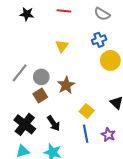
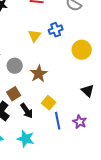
blue cross: (99, 40) -> (56, 30), moved
brown square: (40, 96) -> (14, 94), moved
yellow square: (87, 111) -> (49, 103), moved

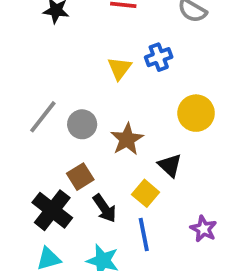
yellow circle: (82, 50) -> (196, 113), moved
black triangle: (88, 91) -> (170, 165), moved
blue line: (58, 121) -> (144, 234), moved

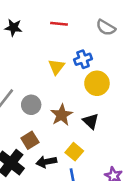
yellow circle: (196, 113) -> (97, 83), moved
black triangle: (170, 165) -> (91, 121), moved
black arrow: (105, 208) -> (46, 162), turned 114

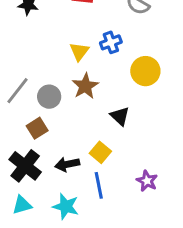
yellow circle: (97, 83) -> (145, 71), moved
brown star: (62, 115) -> (85, 86), moved
brown square: (30, 140) -> (37, 128), moved

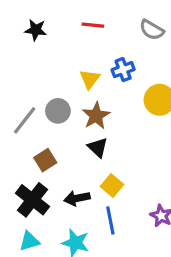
gray circle: (49, 97) -> (58, 111), moved
black triangle: (120, 116) -> (98, 147), moved

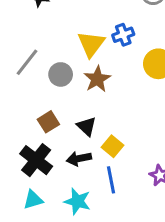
yellow triangle: (90, 79) -> (91, 44), size x1.4
gray line: (25, 120) -> (27, 62), moved
black triangle: (98, 147) -> (87, 126), moved

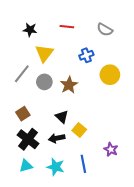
yellow triangle: (91, 44) -> (44, 53), moved
brown square: (48, 122) -> (23, 114), moved
blue line: (111, 180) -> (83, 164), moved

